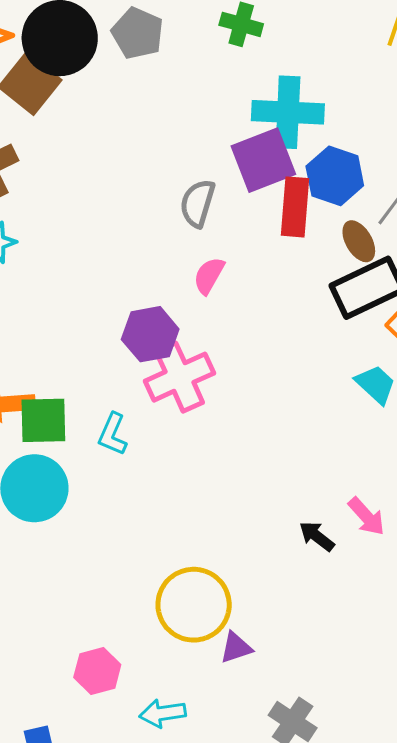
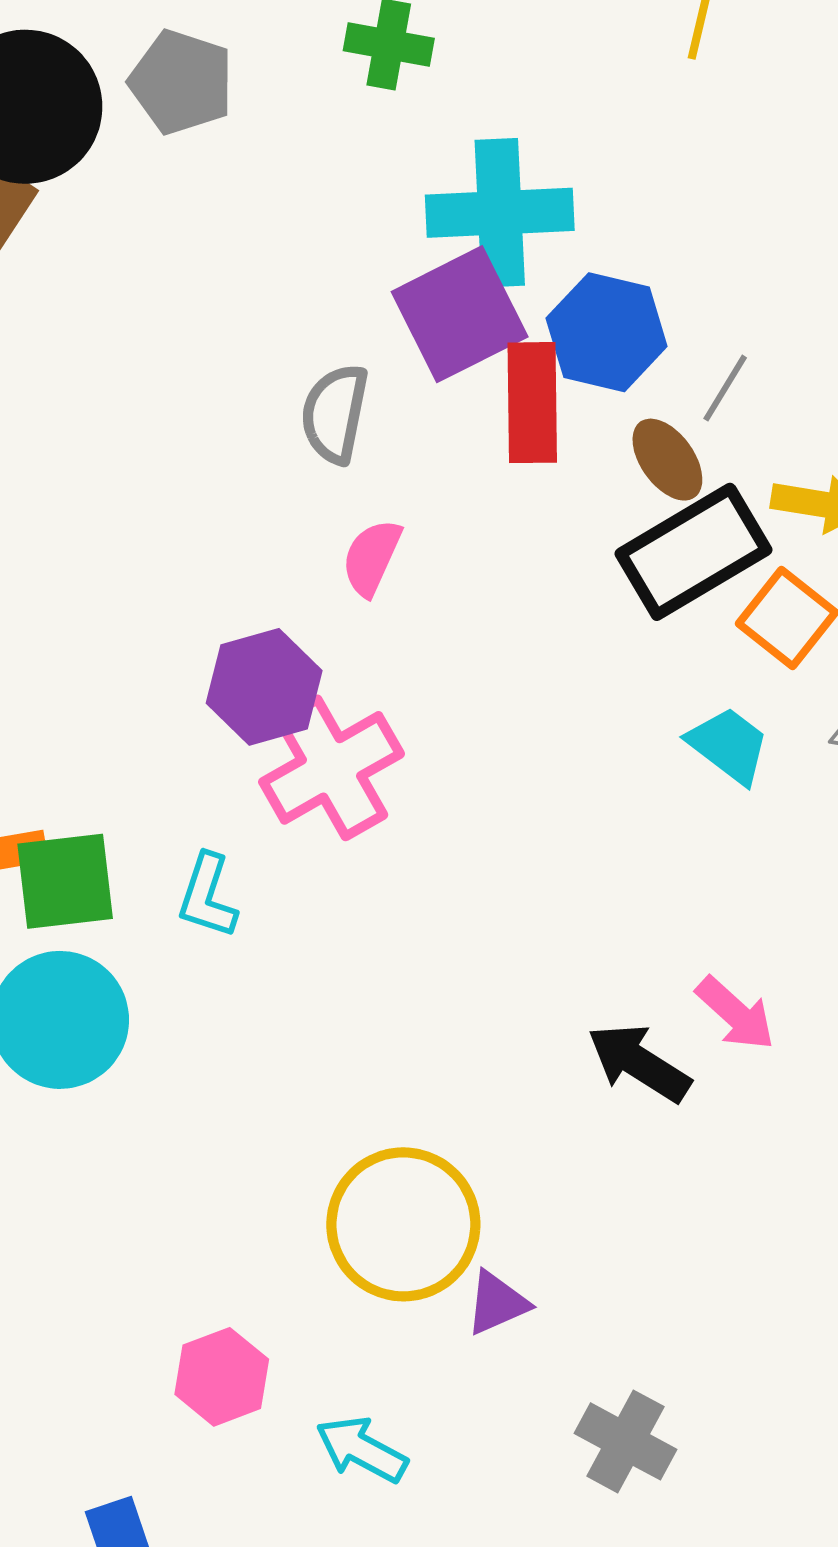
black arrow: (317, 536) -> (639, 1063), size x1.4
cyan arrow: (163, 713) -> (362, 1449), turned 42

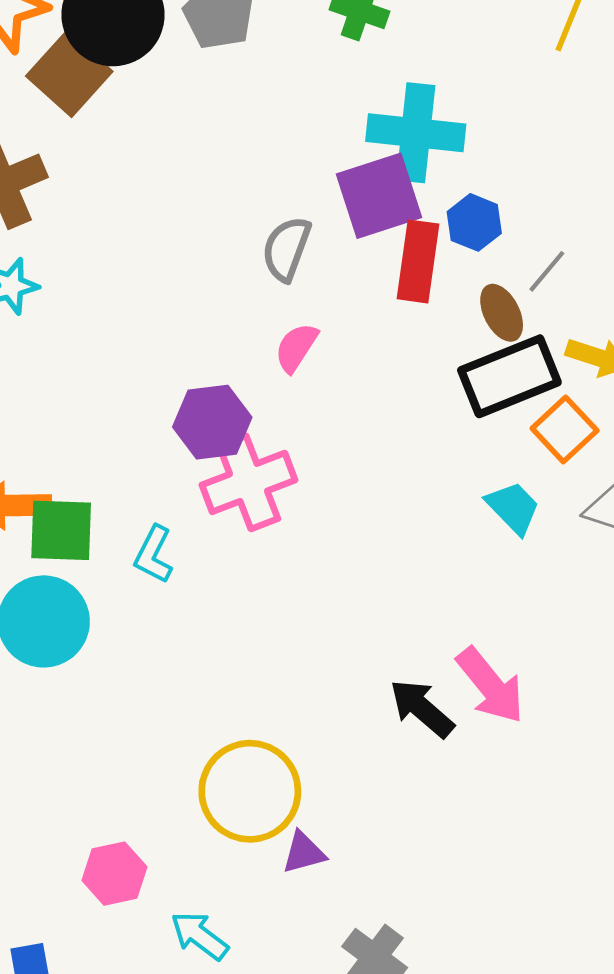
blue hexagon: (607, 332) -> (474, 222), size x0.7
pink arrow: (735, 1013) -> (490, 685), size x1.4

